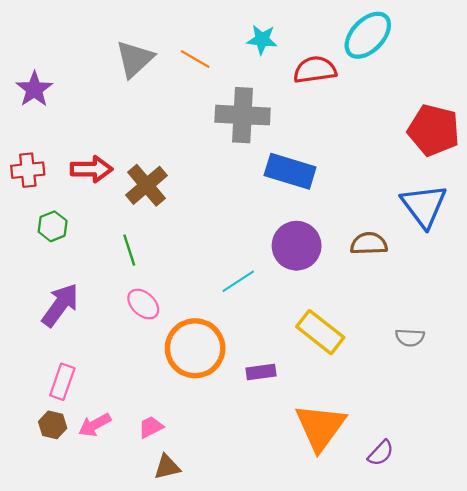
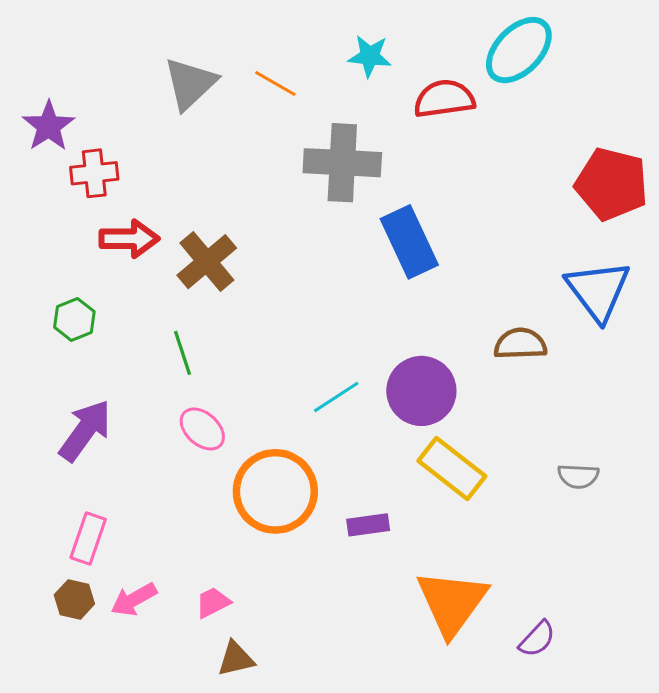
red cross: (28, 170) -> (94, 173), moved
blue rectangle: (290, 171) -> (409, 242), turned 48
purple circle: (297, 246) -> (421, 391), moved

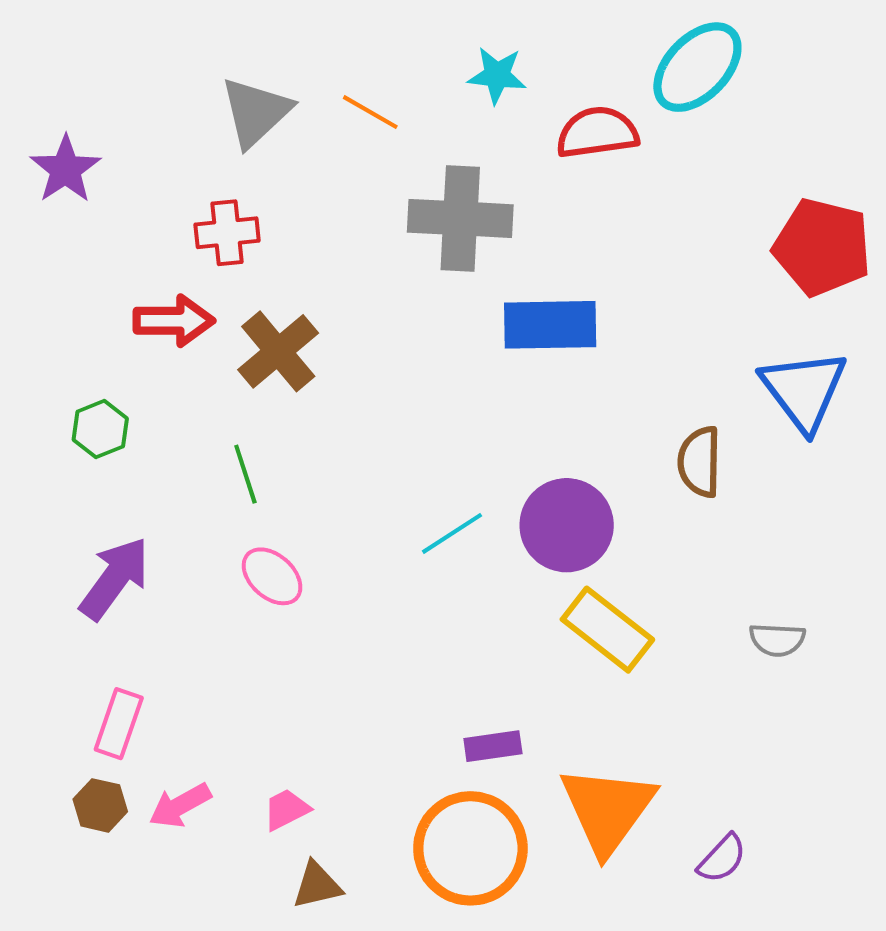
red cross: (94, 173) -> (227, 233), moved
blue rectangle: (409, 242) -> (550, 325), turned -66
brown semicircle: (520, 344) -> (700, 462), turned -87
orange circle: (275, 491) -> (470, 848), moved
purple rectangle: (368, 525) -> (493, 746), moved

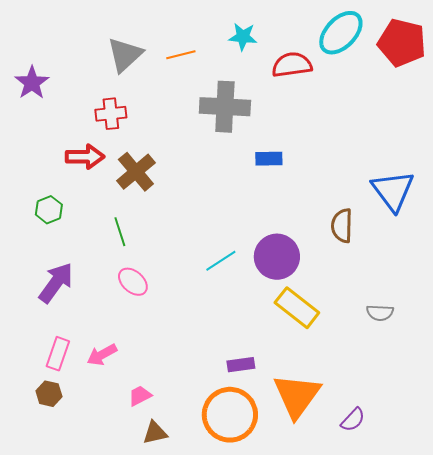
orange line: (370, 112) -> (181, 55), turned -44
red pentagon: (822, 247) -> (402, 43), moved
blue rectangle: (550, 325) -> (269, 159), size x0.6
pink arrow: (180, 805) -> (102, 355), moved

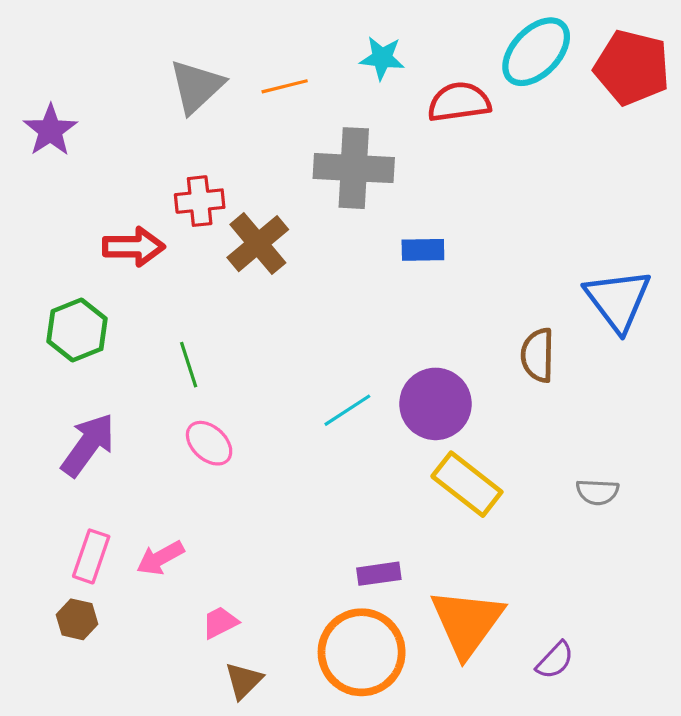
red cross: (111, 114) -> (200, 201), moved
brown cross: (136, 172) -> (258, 244), moved
green hexagon: (49, 210) -> (77, 330), size x1.4
brown triangle: (155, 433) -> (244, 681), turned -32

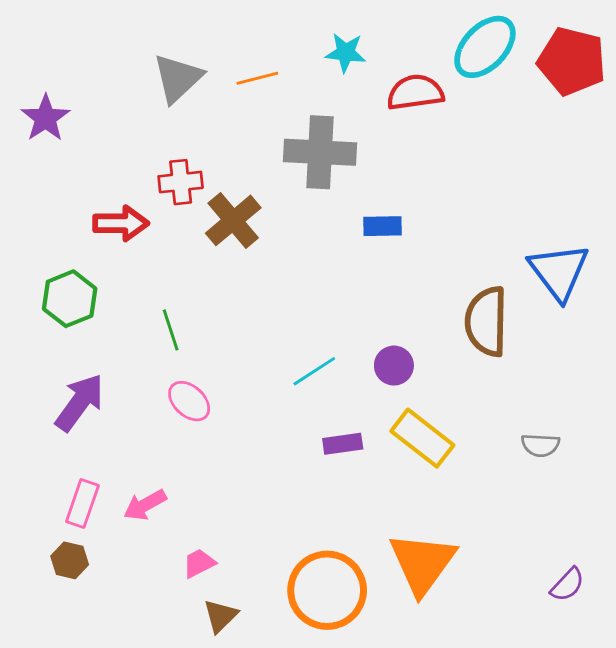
brown semicircle: (538, 355) -> (486, 321), size x1.4
purple circle: (435, 404) -> (394, 366), size x0.6
purple rectangle: (379, 574) -> (343, 444), moved
purple semicircle: (555, 660) -> (567, 585), moved

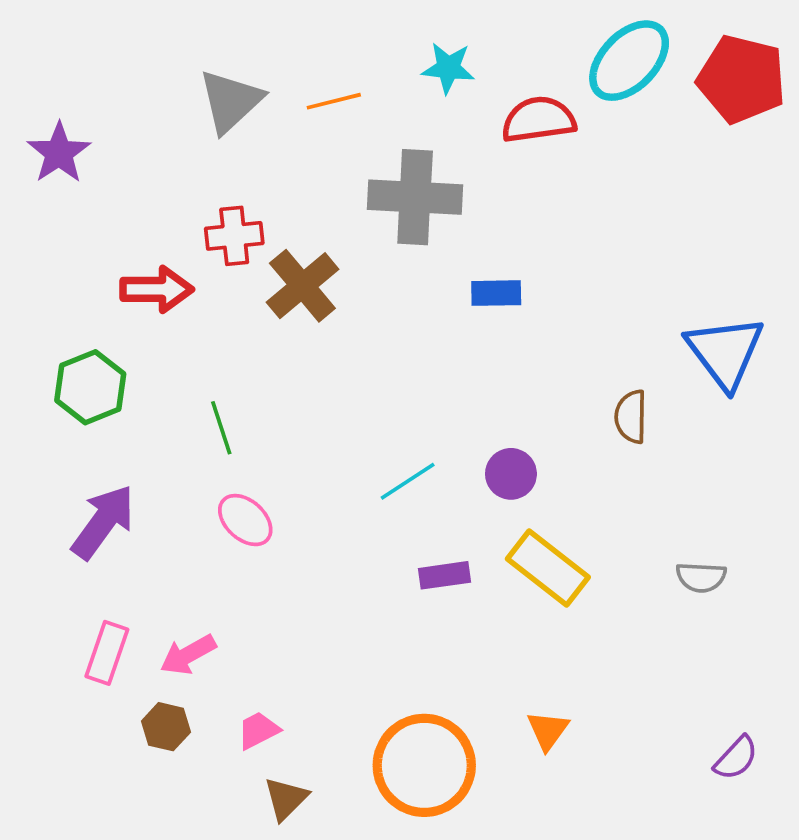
brown semicircle: (486, 321) -> (631, 417), size x0.6
brown hexagon: (70, 560) -> (166, 727), moved
orange triangle: (422, 563) -> (548, 730), size x0.5

